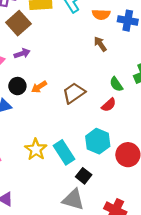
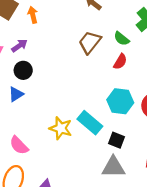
purple arrow: (22, 53) -> (19, 46), moved
orange arrow: (39, 87) -> (33, 15), moved, turned 126
brown trapezoid: (74, 93) -> (90, 42), moved

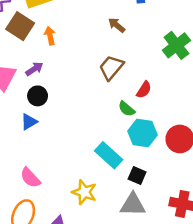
green semicircle: (122, 39) -> (127, 109), moved
yellow star: (61, 128) -> (84, 192), moved

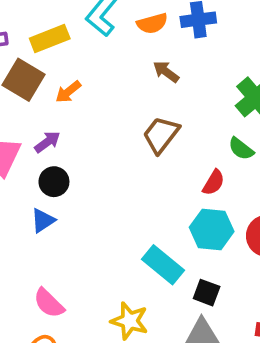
orange arrow: (50, 36) -> (68, 92), turned -114
red semicircle: (144, 90) -> (214, 182), moved
green semicircle: (127, 109) -> (241, 149), moved

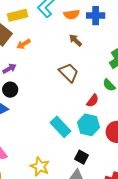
brown trapezoid: (161, 135) -> (69, 73), turned 90
cyan rectangle: (163, 265) -> (61, 127), moved

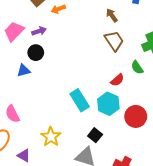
brown trapezoid: (69, 73) -> (114, 41), moved

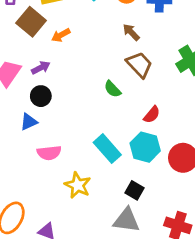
green semicircle: (137, 67) -> (112, 89), moved
pink semicircle: (13, 114) -> (49, 153), moved, turned -60
yellow star: (51, 137) -> (78, 185), moved

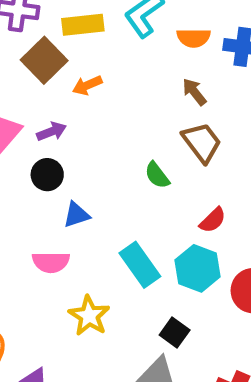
blue triangle: (29, 122) -> (76, 215), moved

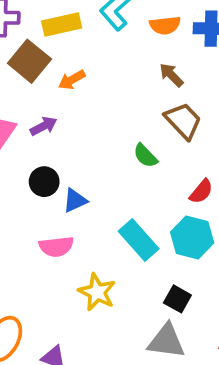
black circle: (47, 175) -> (44, 182), moved

